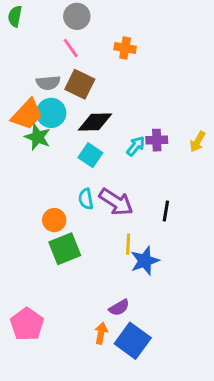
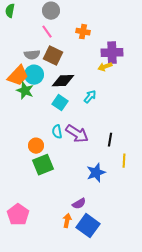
purple cross: (157, 140) -> (112, 53), moved, size x1.5
yellow arrow: (198, 142) -> (105, 67), moved, turned 40
yellow line: (128, 244) -> (124, 161), moved

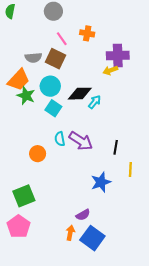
pink line: (47, 32) -> (62, 39), moved
cyan circle: (34, 75) -> (50, 86), moved
black diamond: (63, 81) -> (80, 94), moved
cyan square: (60, 103) -> (53, 108), moved
green square: (43, 165) -> (24, 196), moved

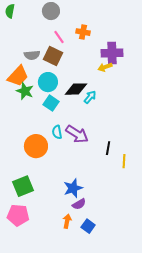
black line: (116, 147) -> (108, 148), moved
orange circle: (38, 154) -> (36, 146), size x1.5
blue star: (101, 182) -> (73, 188), moved
pink pentagon: (19, 226) -> (18, 215), turned -30
blue square: (92, 238) -> (88, 226), size x0.6

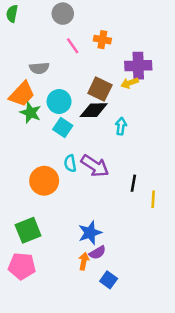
brown square: (53, 56) -> (100, 89), moved
cyan arrow: (90, 97) -> (121, 126), moved, turned -32
orange arrow: (67, 221) -> (84, 261), moved

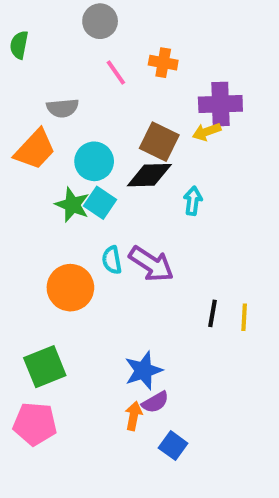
green semicircle: (12, 14) -> (19, 45), moved
green star: (31, 113) -> (72, 205), moved
black line: (133, 183) -> (213, 313), moved

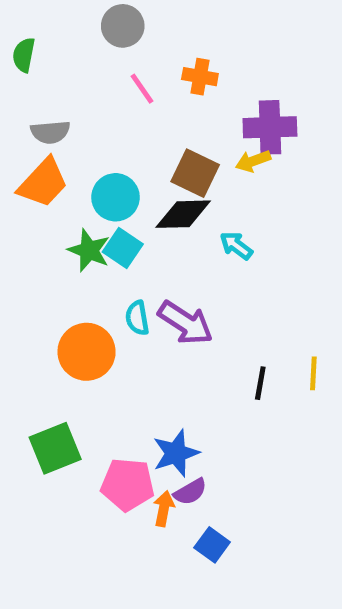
gray semicircle: (63, 108) -> (50, 132), moved
cyan arrow: (193, 201) -> (236, 246), turned -60
yellow line: (244, 317) -> (313, 373), moved
pink pentagon: (35, 424) -> (128, 485), moved

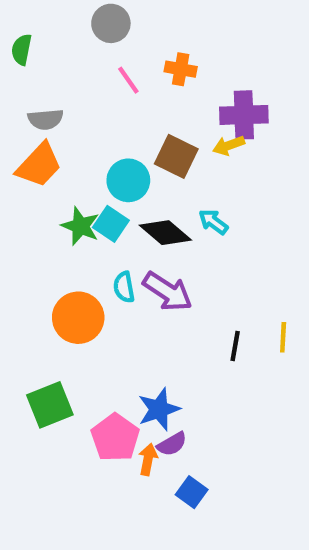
cyan circle: (115, 197) -> (128, 180), moved
black diamond: (183, 214) -> (165, 233), moved, turned 42
pink pentagon: (128, 485) -> (115, 438), turned 30

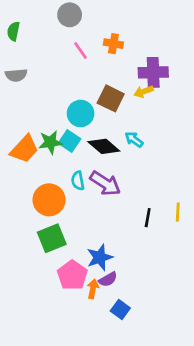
gray semicircle: (46, 119) -> (16, 75), moved
orange trapezoid: (39, 165) -> (24, 149), moved
green star: (80, 226) -> (50, 142), turned -30
green square: (50, 405) -> (52, 238), moved

